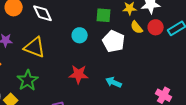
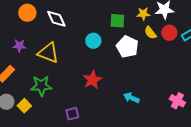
red star: (79, 74) -> (92, 80), turned -30
green star: (28, 80) -> (41, 86), turned 30
cyan arrow: (114, 82) -> (131, 98), moved

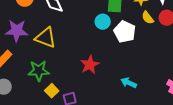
cyan circle: (93, 41) -> (103, 22), moved
purple star: (19, 46) -> (17, 31), size x1.6
yellow square: (24, 106) -> (52, 91), moved

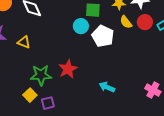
yellow triangle: (46, 38) -> (24, 42), size x0.6
green star: (39, 71) -> (41, 75), moved

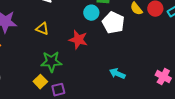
yellow triangle: (24, 42) -> (42, 29), moved
red star: (68, 69) -> (78, 40), moved, turned -30

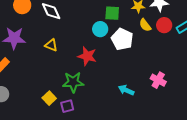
green star: (51, 62) -> (73, 82), moved
pink cross: (163, 77) -> (158, 80), moved

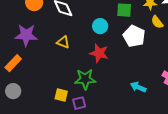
cyan circle: (100, 29) -> (100, 26), moved
yellow square: (49, 98) -> (61, 95), turned -32

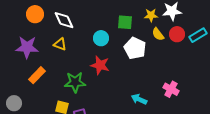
yellow triangle: (63, 42) -> (60, 44), moved
orange rectangle: (13, 63) -> (37, 75), moved
green star: (85, 79) -> (75, 82), moved

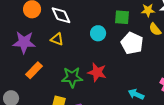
red star: (100, 65) -> (97, 72), moved

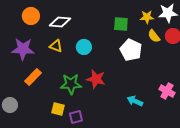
white diamond: (61, 15) -> (60, 22), turned -60
cyan circle: (98, 33) -> (84, 47), moved

